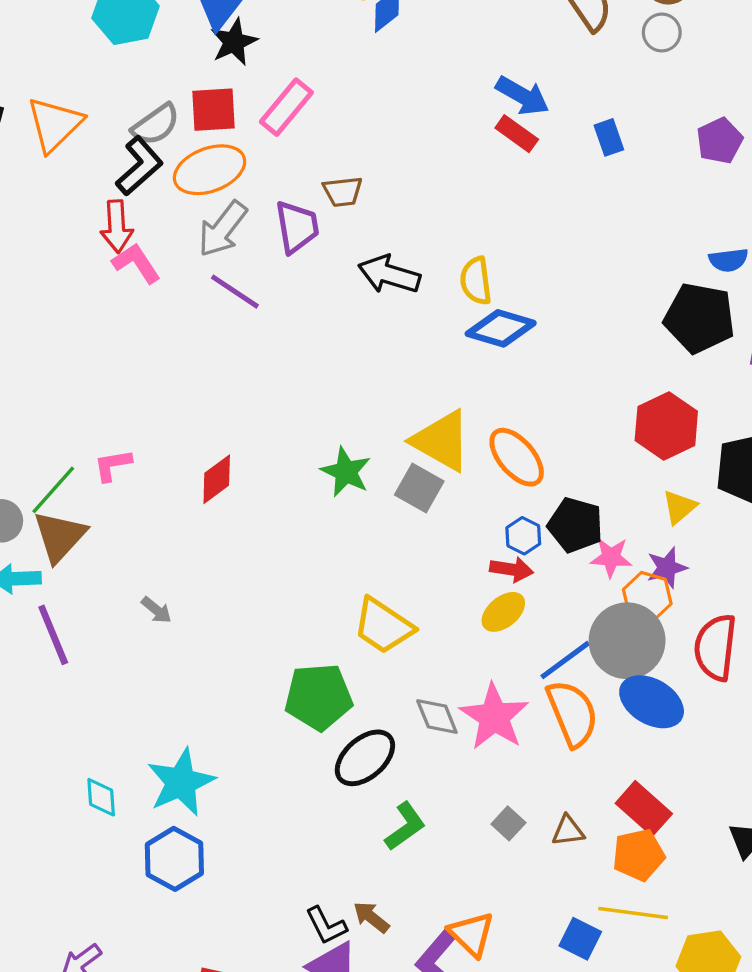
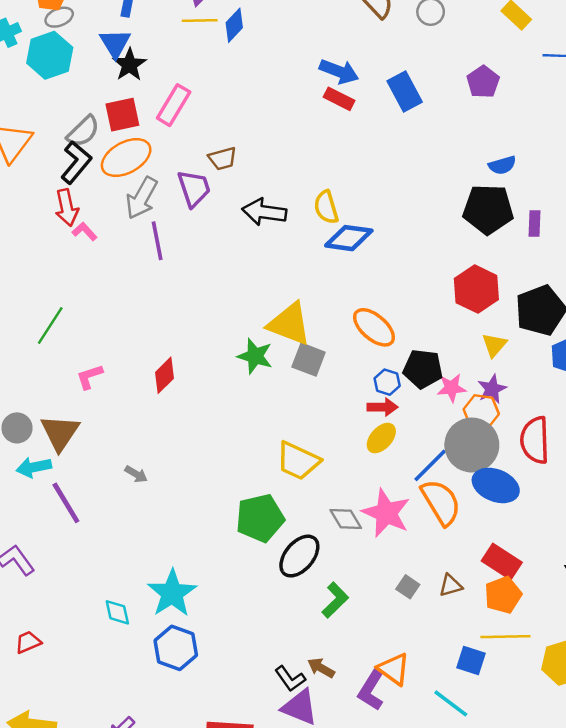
blue rectangle: (609, 137) -> (405, 92), size x1.5
pink L-shape: (136, 263) -> (85, 231), size x0.7
purple line: (235, 292) -> (157, 241), turned 54
yellow triangle: (442, 441) -> (289, 324), moved
green line: (53, 490) -> (50, 326), moved

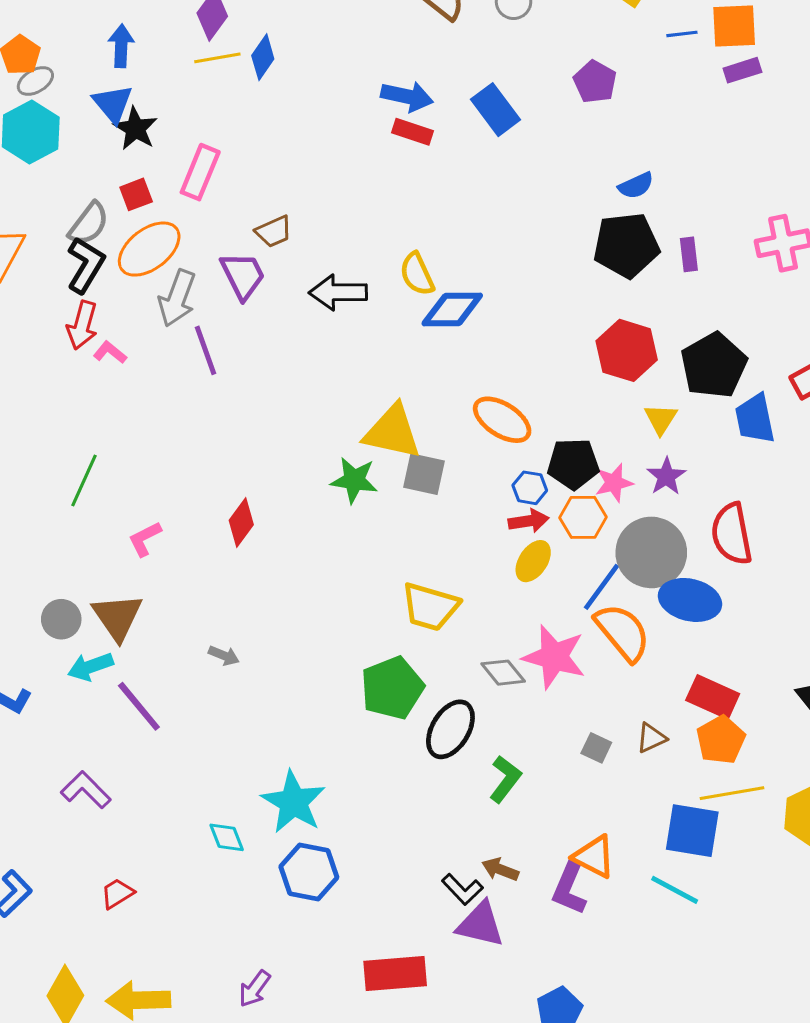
red square: (122, 115) -> (136, 194), size x0.7
red arrow: (67, 208) -> (82, 325), turned 36
orange hexagon: (481, 412) -> (583, 517), moved
blue square: (471, 660) -> (692, 831), size x1.5

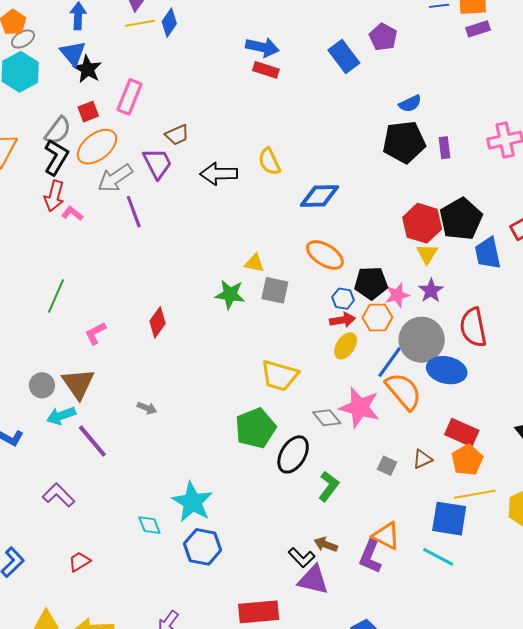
blue rectangle: (496, 110) -> (344, 56), moved
gray arrow: (177, 298) -> (115, 178), turned 36
blue diamond: (452, 309) -> (320, 196), moved
red hexagon: (627, 350) -> (422, 223), moved
yellow triangle: (392, 432) -> (254, 263), size x0.5

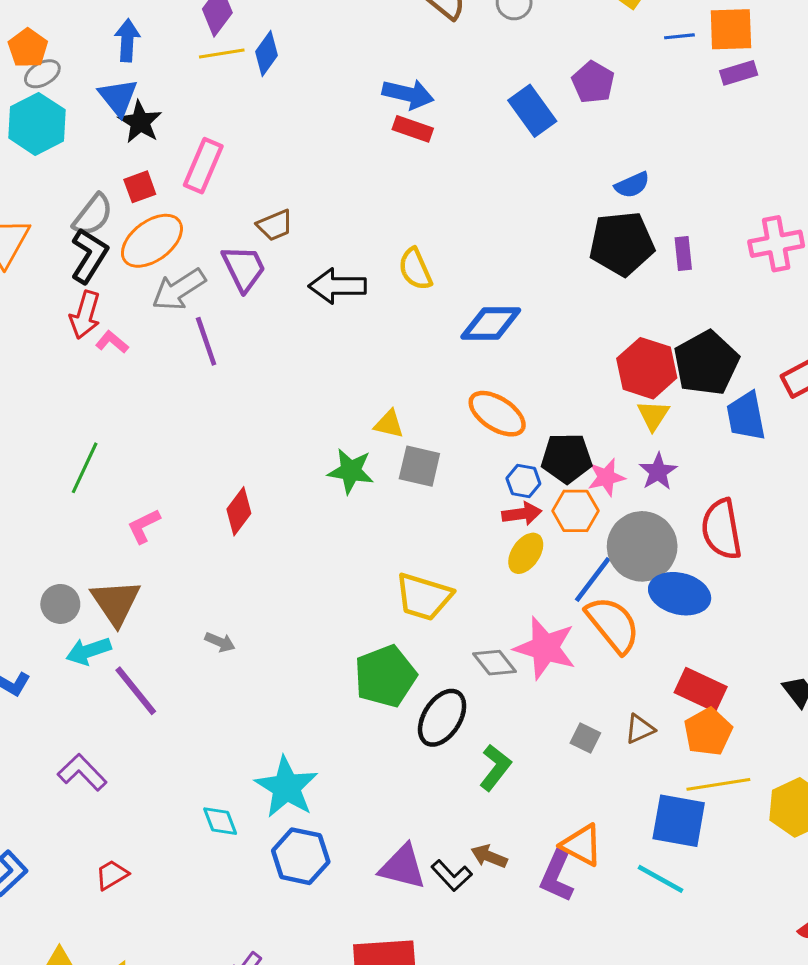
purple triangle: (313, 580) -> (403, 867), moved

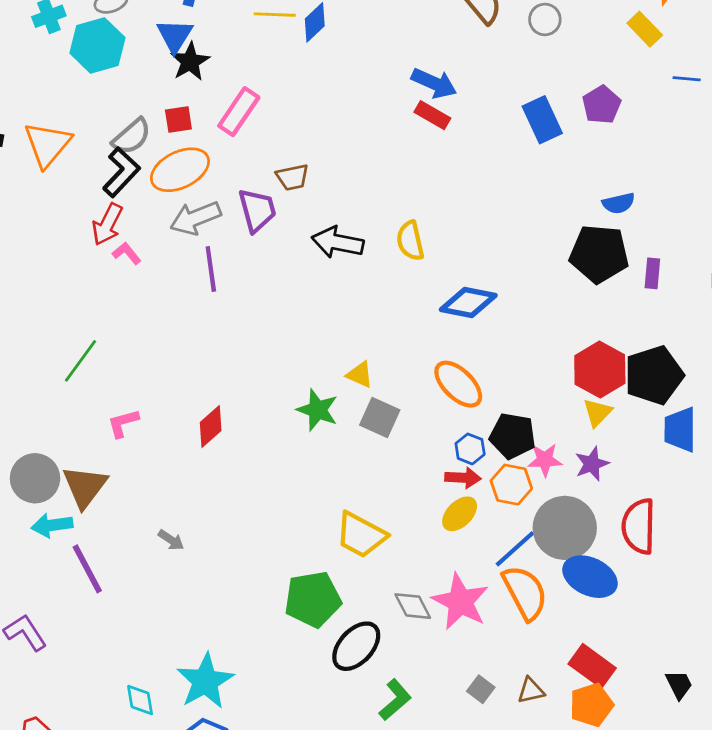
gray circle: (60, 604) -> (35, 478), size x1.4

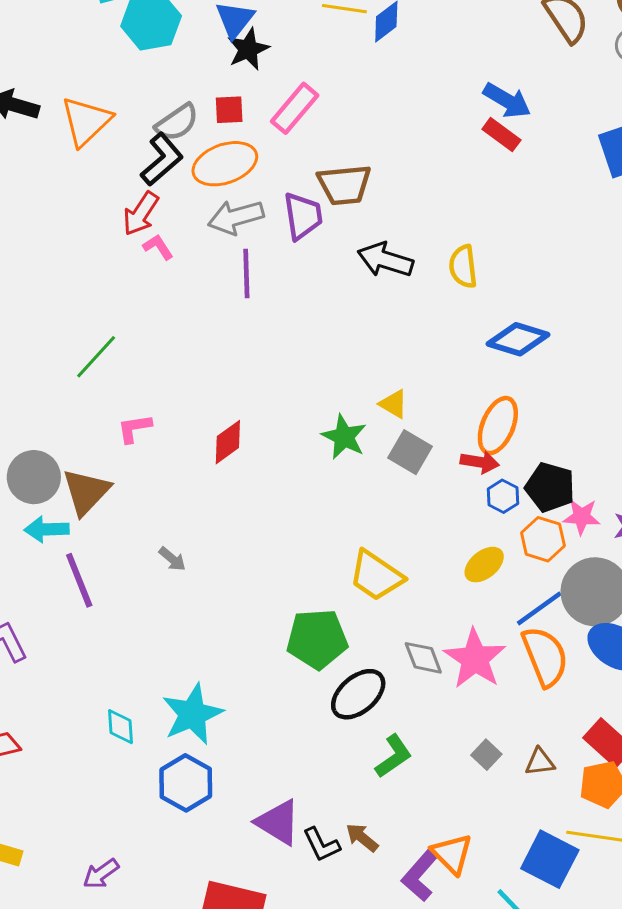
brown trapezoid: (292, 177) -> (344, 185), size x1.5
orange ellipse: (458, 384) -> (498, 426), turned 62
red arrow: (463, 478) -> (480, 462), moved

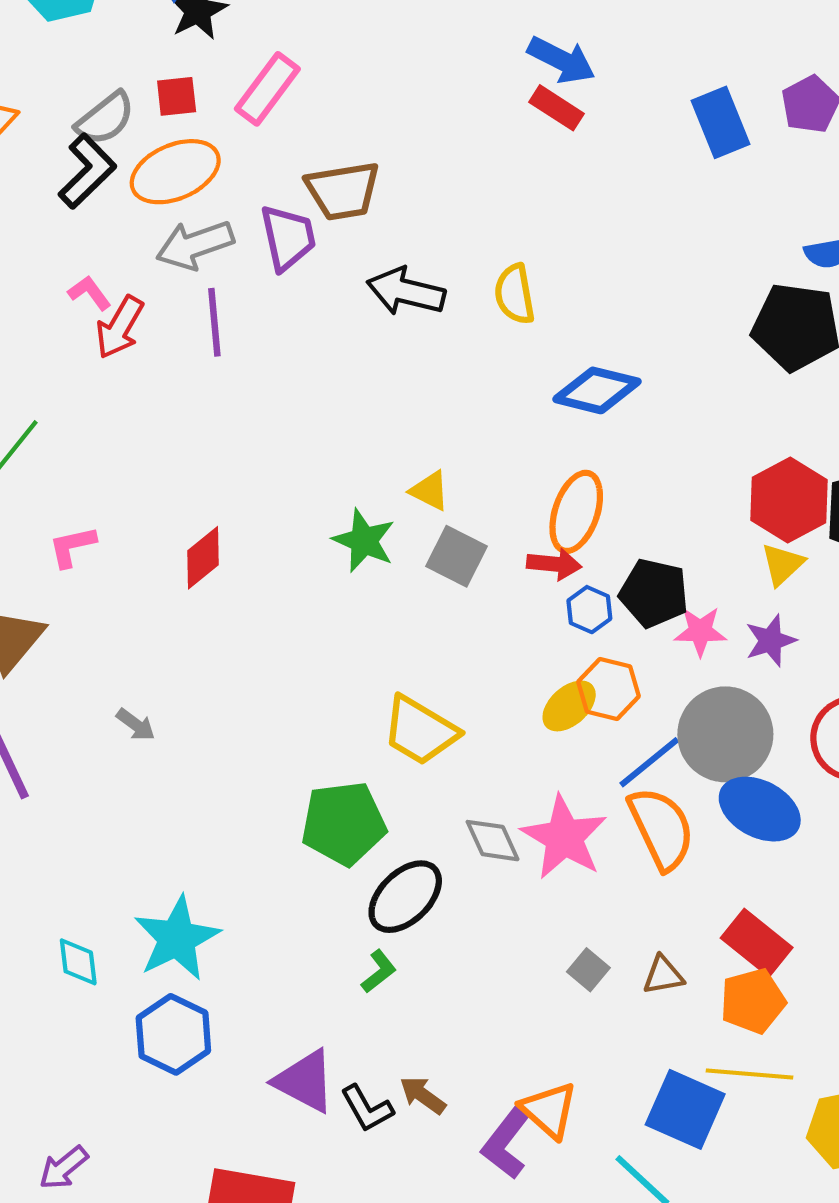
red arrow: (141, 214) -> (120, 327), moved
orange hexagon: (543, 539) -> (609, 689), moved
green L-shape: (394, 756) -> (379, 971), moved, size x0.7

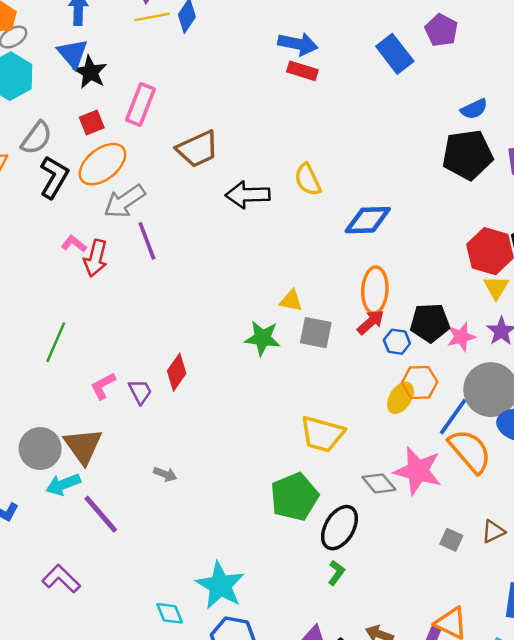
gray semicircle: (105, 118) -> (36, 138), moved
purple trapezoid: (288, 238) -> (140, 392), moved, size x0.7
red arrow: (554, 564) -> (371, 322), turned -32

